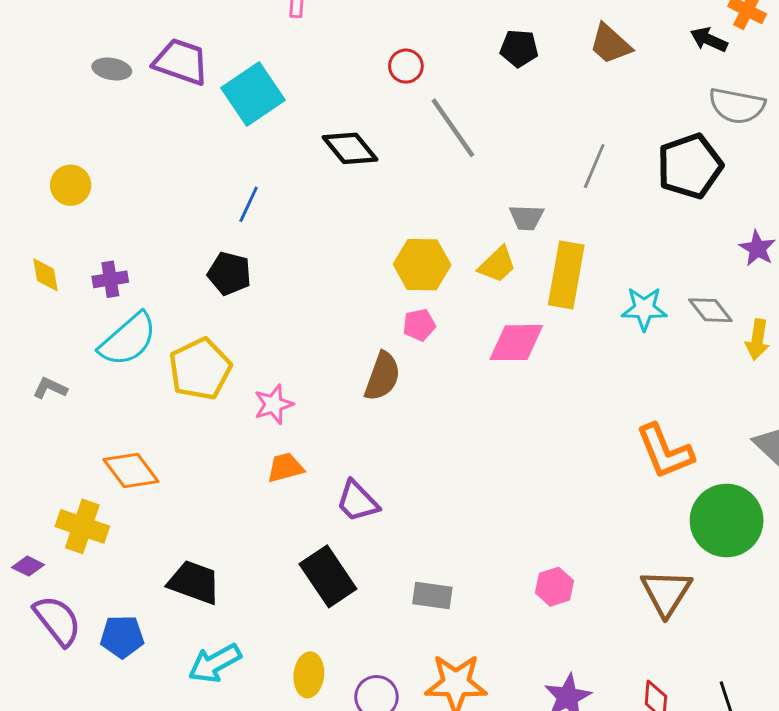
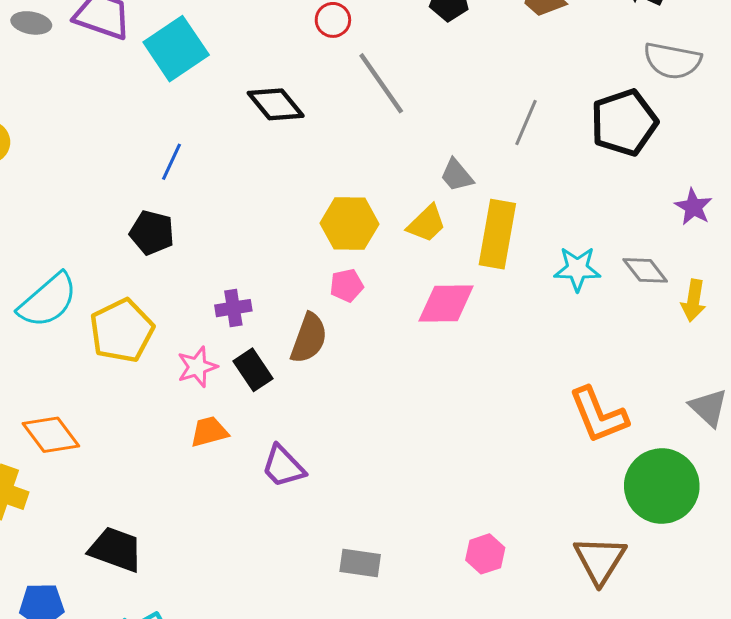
gray trapezoid: (527, 218) -> (457, 175), turned 48
purple cross: (110, 279) -> (233, 308), moved
black rectangle: (328, 576) -> (253, 370), moved, size x0.7

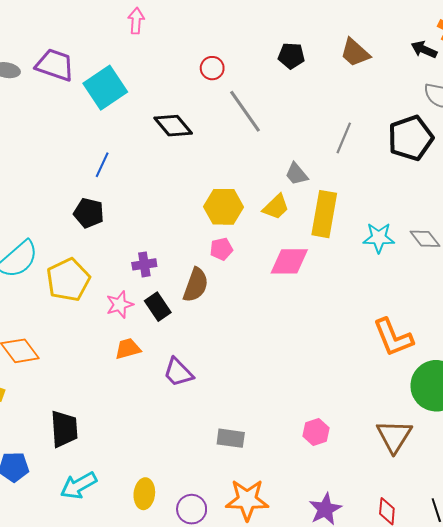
black trapezoid: (116, 549) -> (64, 429), turned 66

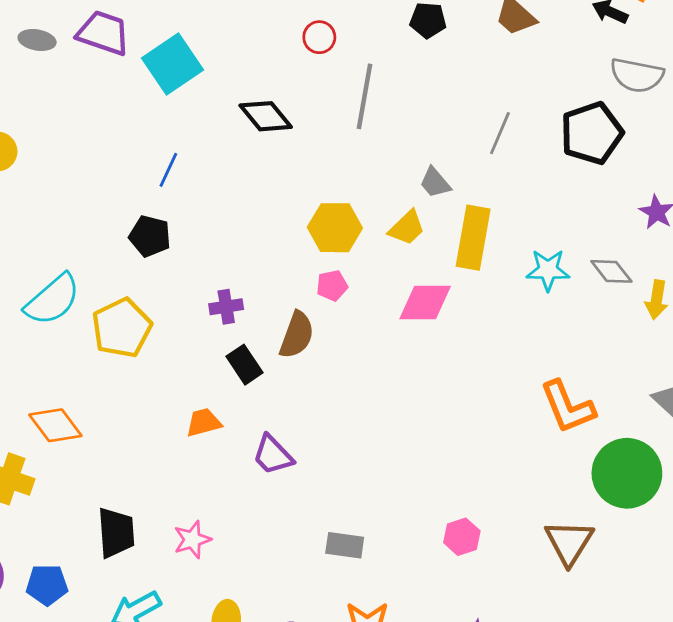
gray line: (245, 111) -> (364, 96), turned 45
pink star: (120, 305) -> (192, 540), moved

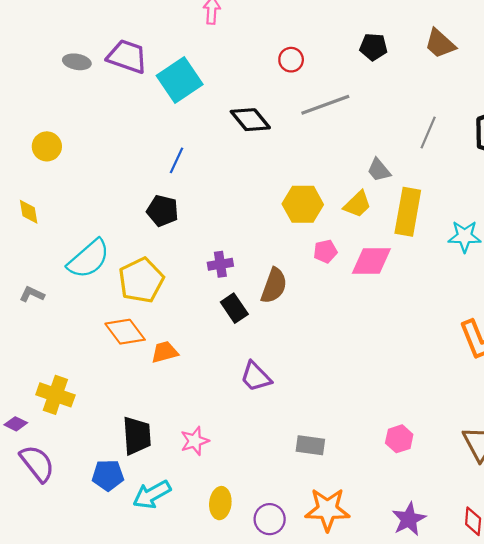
gray line: (364, 96) -> (325, 105), turned 60
pink pentagon: (332, 286) -> (325, 251), moved
orange trapezoid: (204, 422) -> (165, 352), moved
orange diamond: (55, 425) -> (125, 332), moved
blue pentagon: (47, 585) -> (108, 475), moved

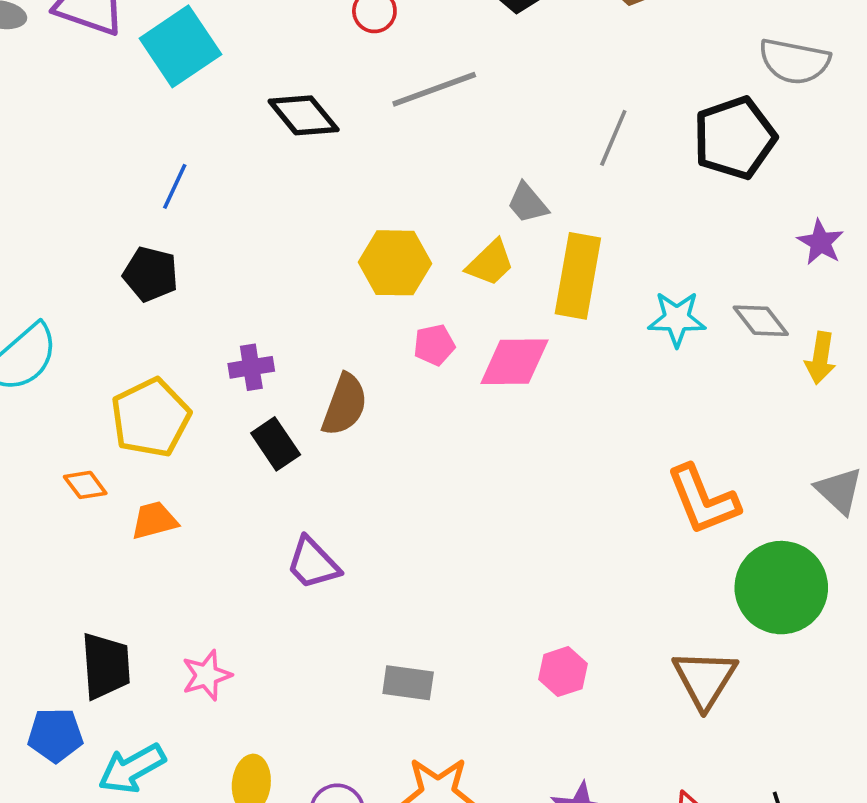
yellow pentagon: (141, 280) -> (151, 418), moved
orange diamond: (125, 332) -> (85, 485), size x0.6

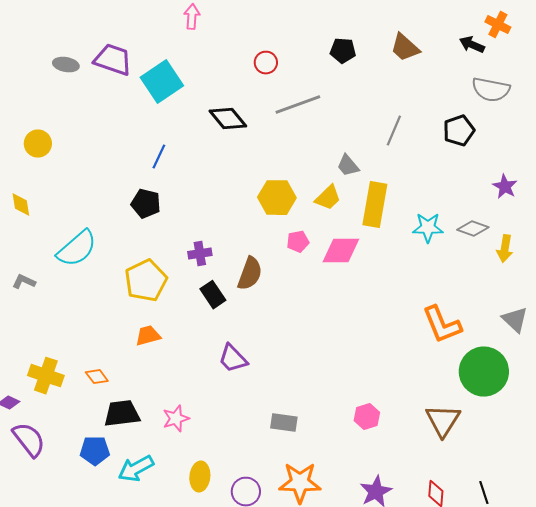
black pentagon: (735, 138) -> (459, 131), size x0.7
gray diamond: (761, 321) -> (473, 229), turned -32
orange diamond: (85, 485) -> (97, 377), moved
black trapezoid: (106, 666) -> (122, 414), turned -93

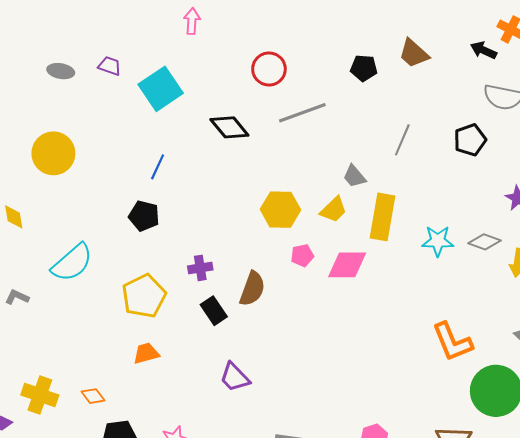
black pentagon: (343, 51) -> (364, 68), moved
purple trapezoid: (113, 60) -> (110, 66), size x0.6
red circle: (266, 63) -> (269, 69), size x1.4
yellow circle: (38, 144) -> (53, 153), moved, size x1.5

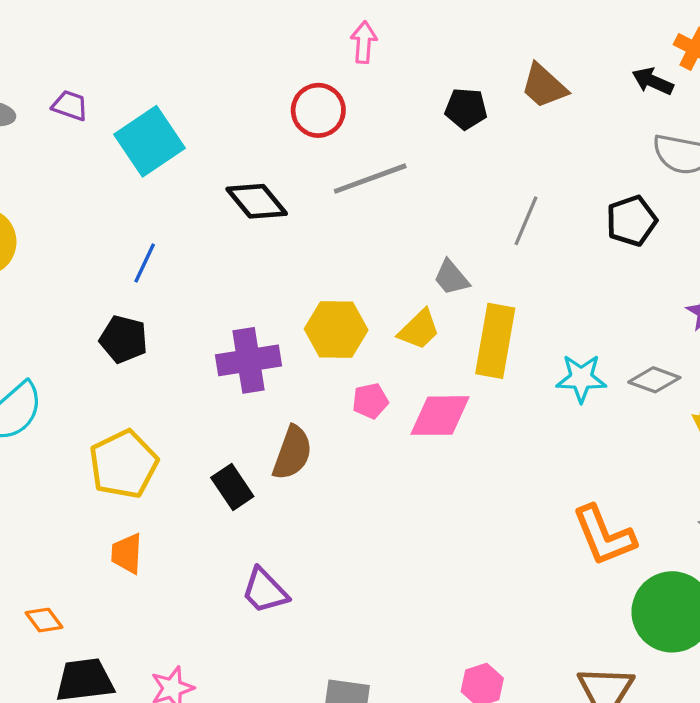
pink arrow: (192, 21) -> (364, 42), moved
purple cross: (200, 268) -> (249, 360), moved, size x1.6
orange trapezoid: (146, 353) -> (127, 553), turned -72

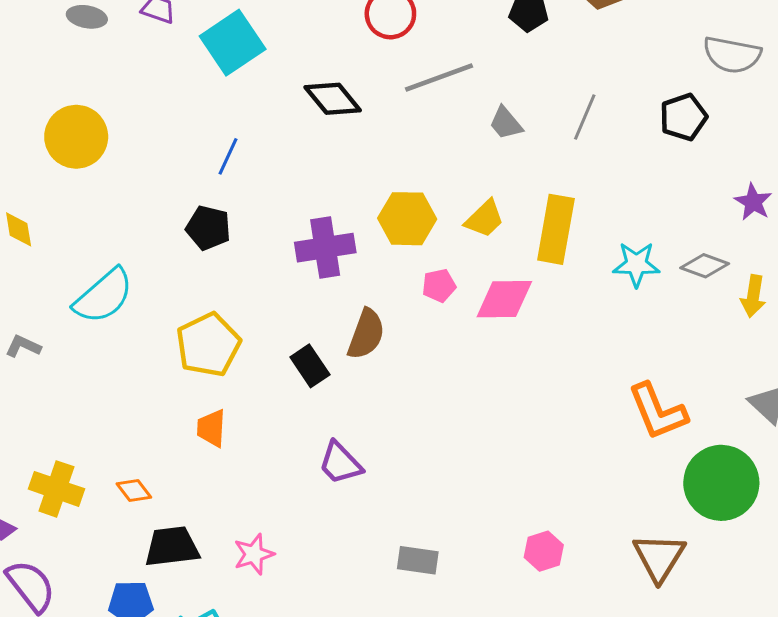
gray trapezoid: (451, 278) -> (506, 123), moved

